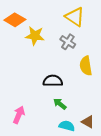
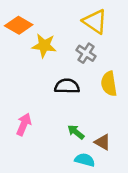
black semicircle: (53, 81) -> (67, 86), moved
pink arrow: (19, 115) -> (24, 124), moved
brown triangle: (88, 122) -> (103, 142), moved

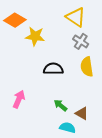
gray cross: (86, 53) -> (81, 41), moved

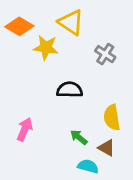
yellow triangle: (76, 17) -> (71, 22), moved
yellow semicircle: (87, 67) -> (112, 117), moved

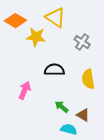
yellow semicircle: (112, 117) -> (88, 79), moved
pink arrow: (25, 129) -> (25, 90), moved

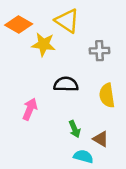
gray cross: (82, 42) -> (99, 51), turned -35
green arrow: (62, 107) -> (75, 129), turned -152

